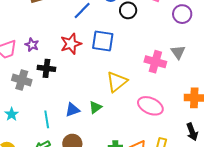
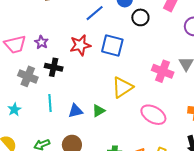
cyan line: (47, 119) -> (50, 103), moved

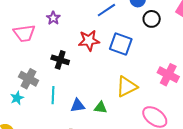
purple star: (41, 42) -> (53, 18), moved
gray cross: (28, 76) -> (28, 79), moved
green triangle: (99, 111) -> (101, 108), turned 32

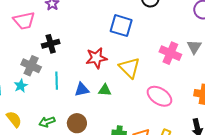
red star: (89, 41) -> (96, 58), moved
black cross: (60, 60) -> (51, 44), moved, turned -30
yellow triangle: (127, 87) -> (129, 68), turned -45

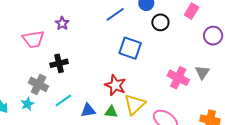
red star: (96, 58) -> (115, 85), moved, turned 30
yellow triangle: (129, 68) -> (135, 104), moved, turned 30
cyan line: (57, 81) -> (63, 100), turned 54

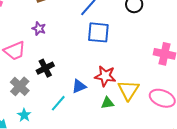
blue square: (130, 48) -> (98, 32), moved
gray cross: (39, 84) -> (20, 86), moved, turned 30
blue triangle: (88, 110) -> (79, 86), moved

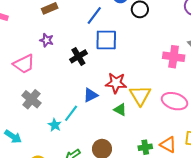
black cross: (45, 68) -> (78, 56), moved
green triangle: (107, 103) -> (120, 110), turned 40
cyan star: (24, 115) -> (55, 125), moved

